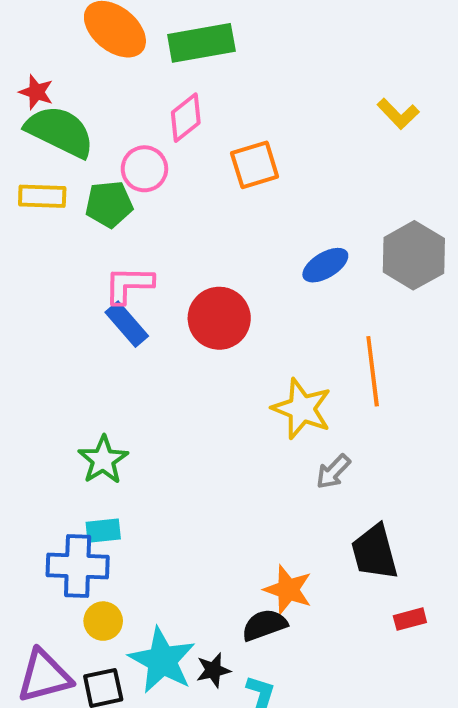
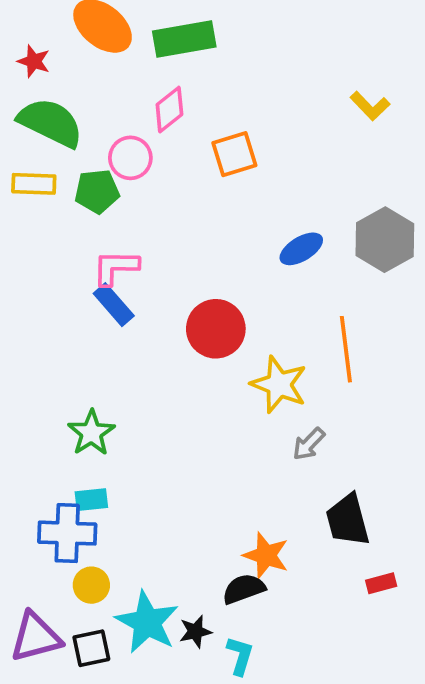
red star: (36, 92) -> (34, 61), moved
red circle: (219, 318) -> (216, 329), moved

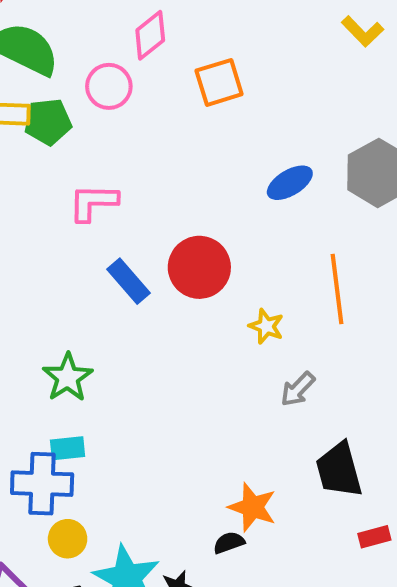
green pentagon: (97, 191) -> (48, 122), moved
blue rectangle: (114, 305) -> (129, 281), moved
yellow star: (279, 384) -> (266, 326), size x0.6
black semicircle: (244, 589) -> (229, 543), size x0.7

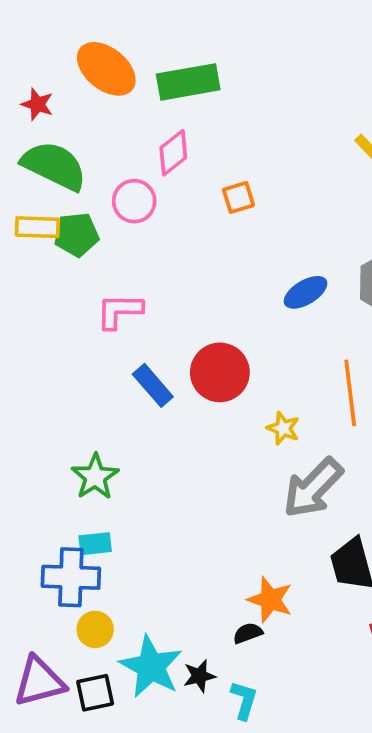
orange square: (219, 82) -> (238, 197), size x0.7
gray arrow: (298, 389) -> (313, 488), size x1.8

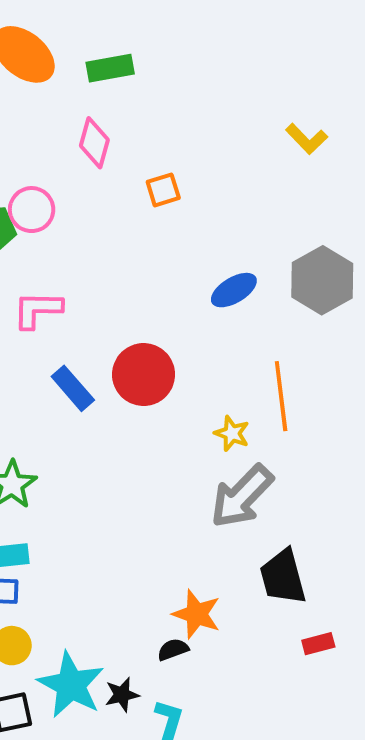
green rectangle: (188, 82) -> (110, 68), size x0.7
pink diamond: (173, 153) -> (94, 143), turned -36
pink circle: (134, 201) -> (32, 210), moved
yellow star: (283, 428) -> (232, 433), moved

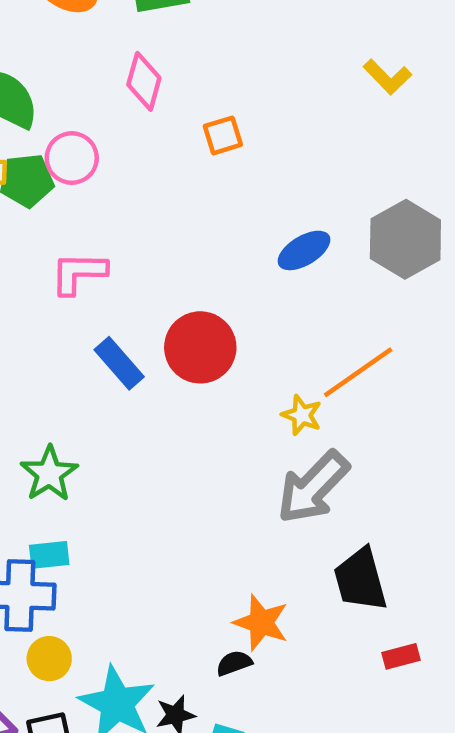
orange line: (281, 396) -> (358, 372), turned 62

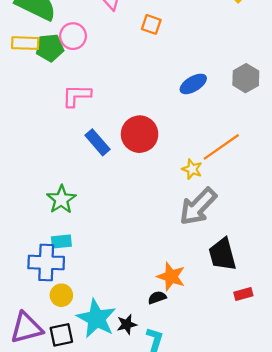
orange square: (223, 135) -> (151, 24), turned 36
gray hexagon: (405, 239) -> (246, 78), size x0.7

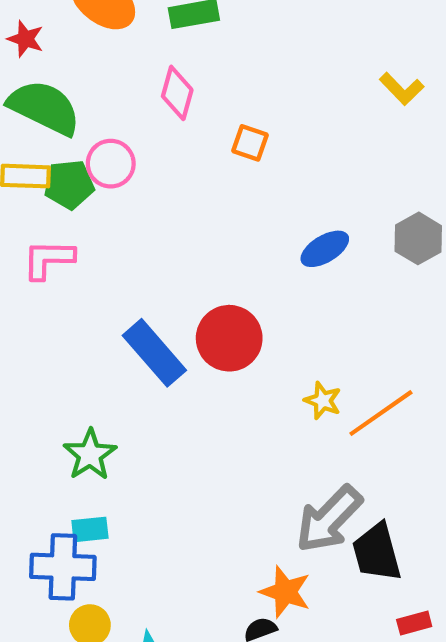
pink L-shape: (77, 96) -> (48, 259), moved
blue rectangle: (98, 142) -> (154, 353), size x1.4
orange line: (221, 147) -> (381, 413), moved
gray arrow: (198, 206) -> (329, 519), moved

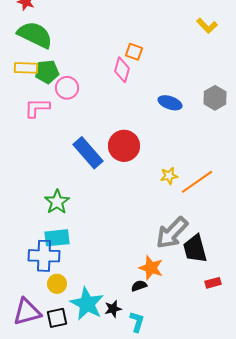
pink diamond: (177, 93) -> (122, 70), moved
pink circle: (111, 164) -> (67, 88), moved
blue ellipse: (325, 249) -> (170, 103), turned 50
yellow star: (323, 401) -> (169, 176), turned -30
cyan rectangle: (90, 529) -> (57, 238), size x1.4

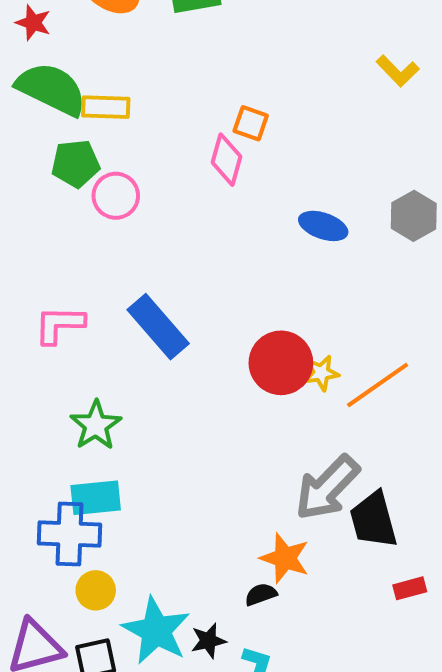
yellow rectangle: (26, 68) -> (106, 107), moved
pink L-shape: (37, 108) -> (59, 325), moved
red circle: (124, 146) -> (281, 363), moved

